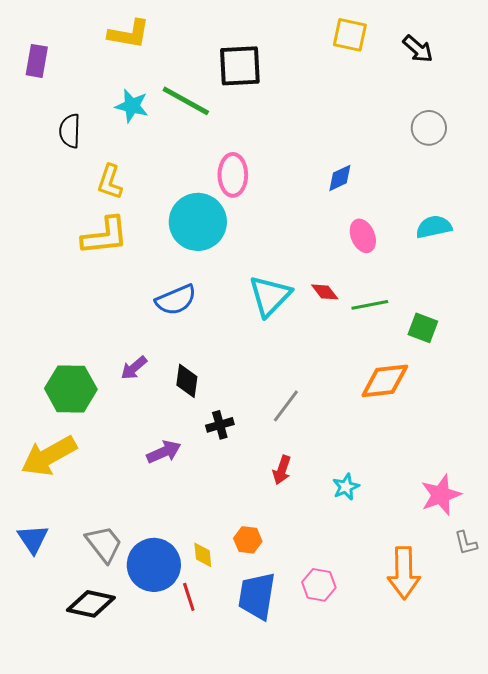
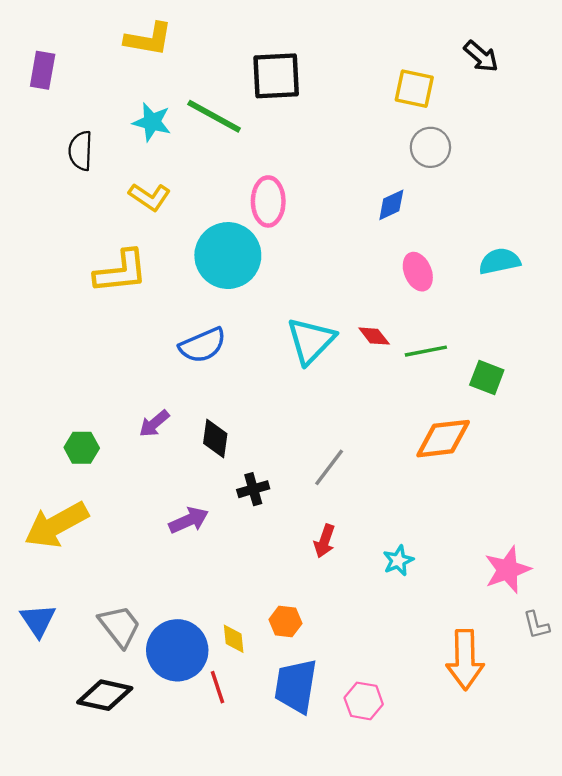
yellow square: (350, 35) -> (414, 89), moved
gray circle: (429, 128) -> (430, 147), moved
yellow L-shape: (110, 182) -> (150, 197), moved, turned -75
green hexagon: (71, 389) -> (82, 448), size x0.6
pink hexagon: (319, 585) -> (364, 701), moved

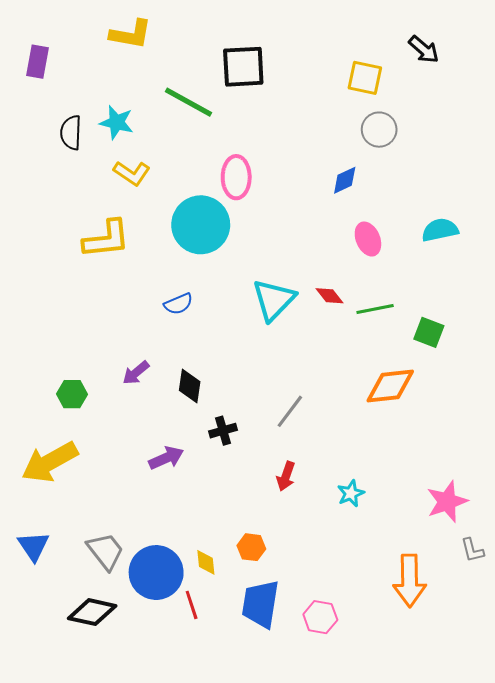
cyan star: (152, 122) -> (117, 122), moved
blue semicircle: (203, 345) -> (178, 304), size x0.7

